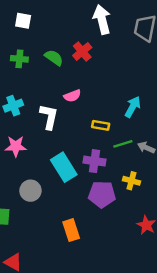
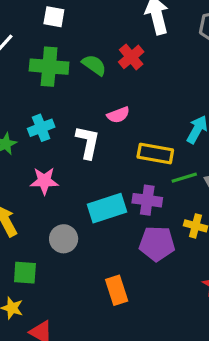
green cross: (19, 59) -> (49, 67), size x1.6
yellow rectangle: (101, 125) -> (155, 154), size x1.5
cyan rectangle: (64, 167) -> (107, 208), turned -76

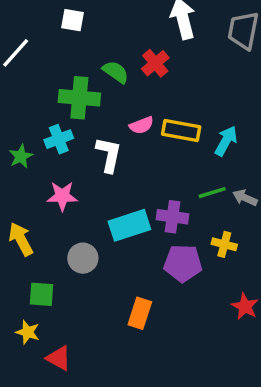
green cross: (49, 67) -> (79, 98), moved
yellow rectangle: (155, 154) -> (181, 130), moved
orange rectangle: (117, 290) -> (140, 313), turned 36

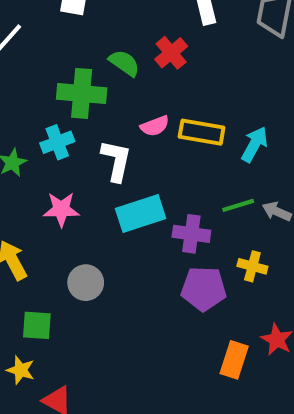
cyan rectangle: (129, 225) -> (141, 213), moved
orange rectangle: (140, 313) -> (234, 360), moved

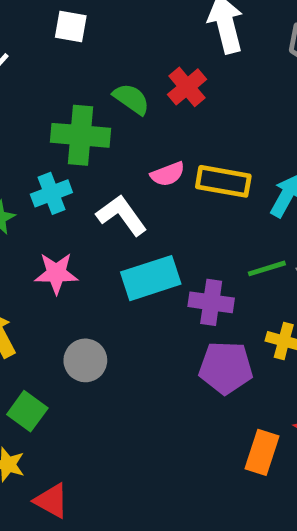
white L-shape: (116, 161) -> (122, 215), turned -48
green square: (37, 325) -> (27, 411), turned 32

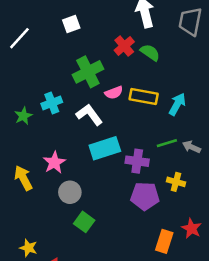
white square: (71, 26) -> (71, 24), moved, turned -30
green semicircle: (131, 99) -> (150, 52), moved
green cross: (81, 135) -> (88, 72), moved, turned -32
pink star: (56, 273) -> (54, 162), moved, turned -30
green square: (27, 411) -> (84, 222), moved

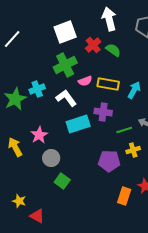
white square: (71, 24) -> (65, 32), moved, size x1.6
green star: (23, 116) -> (15, 99), size x1.6
green line: (167, 143) -> (124, 130), moved
purple cross: (137, 161) -> (103, 112), moved
yellow cross: (176, 182) -> (133, 150), turned -32

